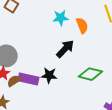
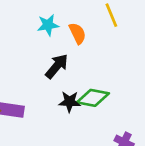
black star: (49, 75) -> (69, 102), moved

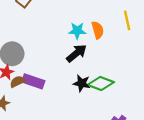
cyan star: (48, 25) -> (77, 31), moved

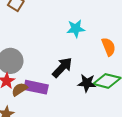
orange semicircle: (98, 30) -> (109, 47), moved
black arrow: (77, 53) -> (62, 67), moved

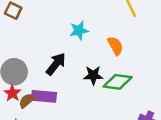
black arrow: (62, 67) -> (56, 64), moved
black star: (87, 83) -> (93, 75), moved

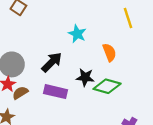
cyan star: (79, 30) -> (77, 34), turned 30
purple rectangle: (44, 96) -> (55, 92), moved

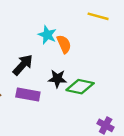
yellow line: (128, 18) -> (98, 16), turned -54
orange semicircle: (109, 52) -> (64, 44), moved

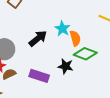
black arrow: (23, 65) -> (38, 38), moved
green diamond: (80, 87) -> (85, 54), moved

